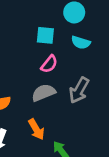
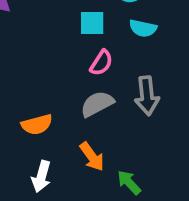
gray arrow: (79, 90) -> (147, 96), turned -30

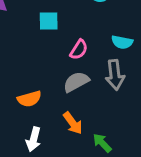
cyan square: (92, 23) -> (49, 21), moved
cyan semicircle: (143, 28) -> (122, 42), moved

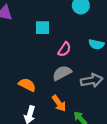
gray arrow: (115, 75) -> (92, 80), moved, turned -95
orange semicircle: (29, 99) -> (27, 85), turned -138

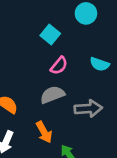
cyan square: (43, 28) -> (50, 35), moved, turned 32

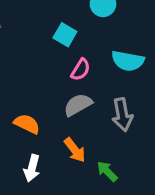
cyan semicircle: (100, 64) -> (128, 61), size x1.4
gray arrow: (88, 109) -> (122, 115), turned 92

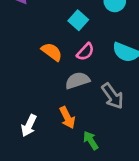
gray arrow: (122, 115) -> (113, 96), turned -36
orange semicircle: (27, 124) -> (52, 52), moved

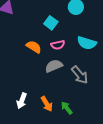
pink semicircle: (85, 52) -> (58, 45), turned 40
orange arrow: (67, 117) -> (47, 104), moved

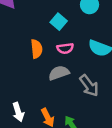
orange semicircle: (34, 47) -> (37, 49), turned 49
white arrow: (22, 101) -> (18, 112), turned -42

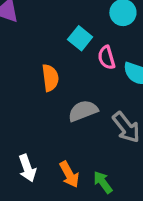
pink semicircle: (65, 48) -> (106, 58), moved, turned 84

